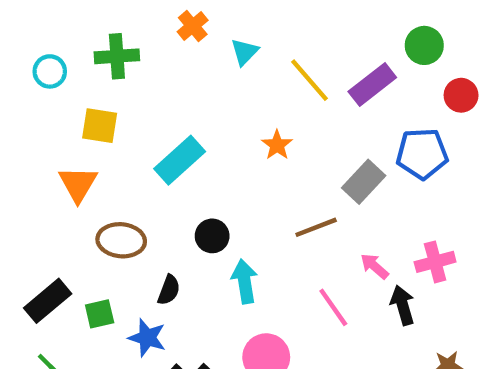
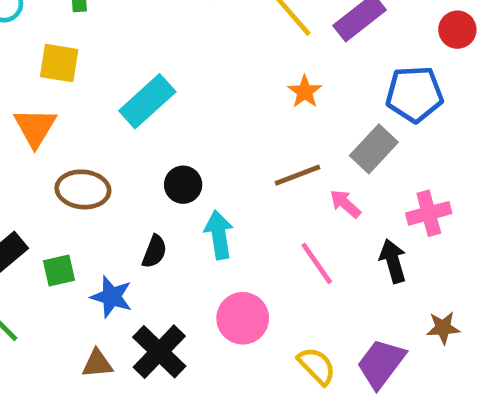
orange star: (277, 145) -> (305, 92), moved
gray rectangle: (364, 182) -> (374, 149), moved
pink arrow: (374, 266) -> (345, 204), moved
black semicircle: (169, 290) -> (154, 251), moved

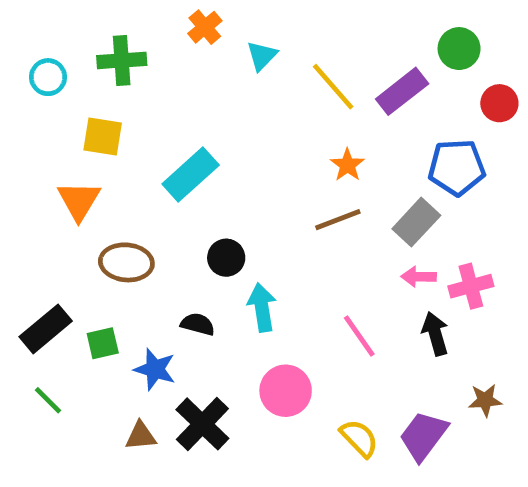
brown line: (298, 175) -> (338, 220), moved
pink arrow: (345, 204) -> (419, 277), moved, turned -40
black semicircle: (154, 251) -> (198, 324), turned -96

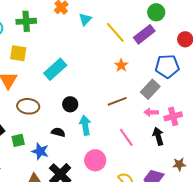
green circle: (459, 49) -> (156, 12), moved
brown line: (338, 220) -> (117, 101), moved

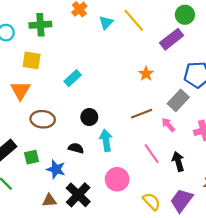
yellow line: (115, 32) -> (134, 20), moved
cyan rectangle: (55, 69) -> (73, 78), size x0.7
pink arrow: (151, 112) -> (168, 125), moved, turned 48
black arrow: (158, 136) -> (178, 161), moved

